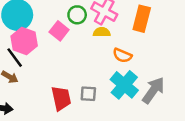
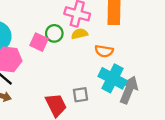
green circle: (77, 15) -> (54, 33), moved
gray arrow: (153, 90) -> (129, 90), moved

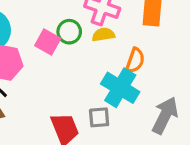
orange semicircle: (104, 51) -> (135, 60), turned -84
cyan cross: (112, 78) -> (120, 88), moved

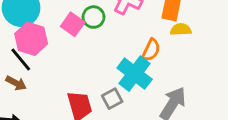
yellow semicircle: (103, 35) -> (181, 29), moved
gray square: (99, 117) -> (112, 99), turned -30

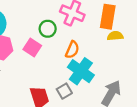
pink square: (73, 24) -> (32, 47), moved
orange semicircle: (151, 50) -> (72, 50), moved

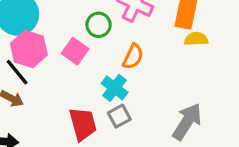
cyan cross: (81, 71) -> (115, 88), moved, size x0.7

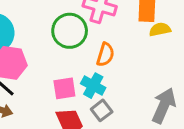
green circle: (99, 25) -> (70, 31), size x1.5
pink square: (75, 51) -> (64, 88), moved, turned -35

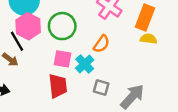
green circle: (70, 31) -> (62, 26), moved
gray square: (102, 110) -> (101, 87), moved, turned 35

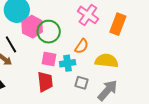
pink hexagon: (28, 26) -> (32, 27), moved
yellow semicircle: (148, 39) -> (107, 61), moved, size x1.6
cyan cross: (85, 64) -> (68, 63), turned 35

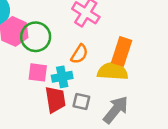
orange rectangle: (118, 24) -> (122, 51), moved
red trapezoid: (45, 82) -> (55, 100), moved

